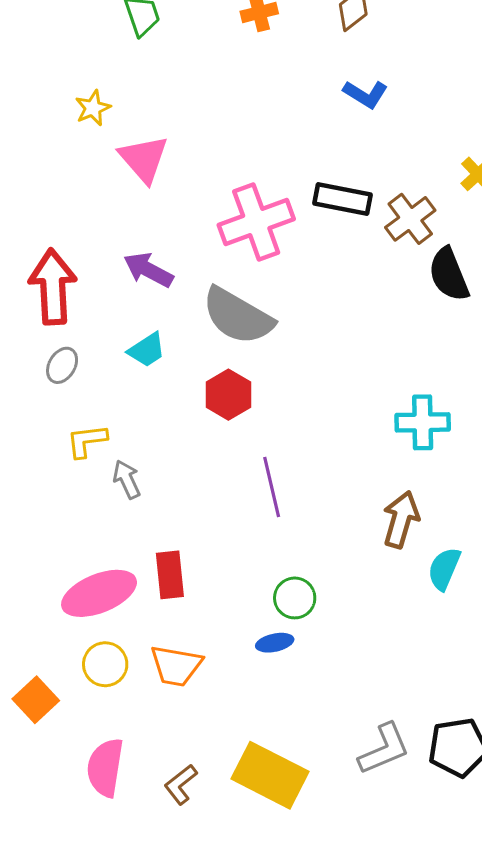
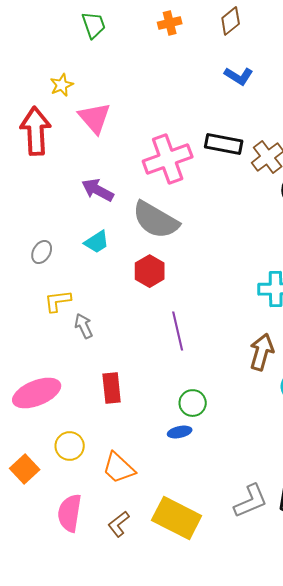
red arrow: (53, 287) -> (36, 131), moved
pink ellipse: (99, 593) -> (37, 393), moved
orange trapezoid: (176, 666) -> (119, 468), moved, turned 33

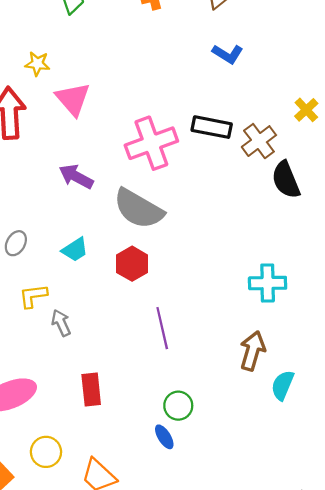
yellow star: (62, 85) -> (37, 64), turned 30
cyan trapezoid: (97, 242) -> (75, 250), moved
blue ellipse: (180, 432) -> (164, 437), turned 70

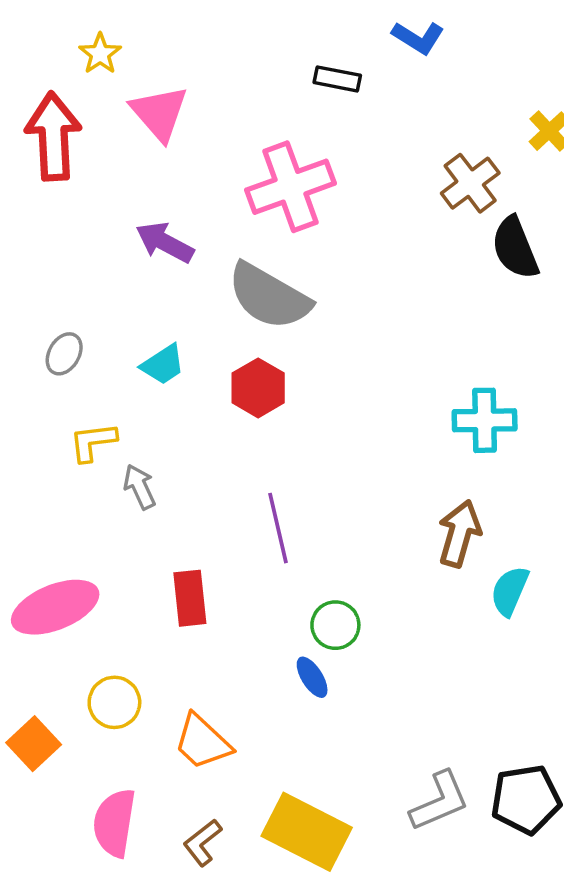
yellow star: (37, 64) -> (100, 54), turned 30
black rectangle: (212, 127) -> (337, 79), moved, size x0.7
purple line: (162, 328) -> (278, 528), moved

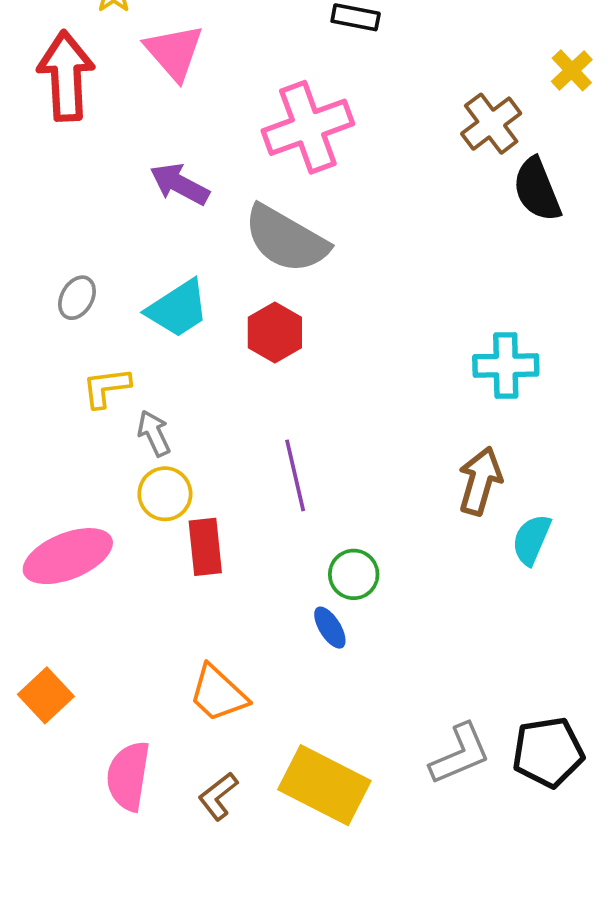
cyan trapezoid: (163, 365) -> (178, 309), size x1.4
yellow circle: (114, 702) -> (165, 494), moved

